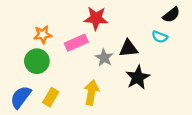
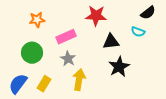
red star: (96, 18) -> (96, 16), moved
orange star: (43, 35) -> (37, 20), moved
gray star: (104, 58) -> (68, 59), moved

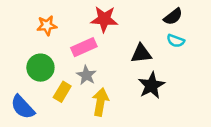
black semicircle: (148, 13) -> (173, 17), moved
red star: (96, 16) -> (104, 19), moved
blue semicircle: (18, 84) -> (23, 107), turned -80
yellow rectangle: (44, 84) -> (62, 92), moved

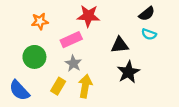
yellow rectangle: (62, 92) -> (58, 86), moved

